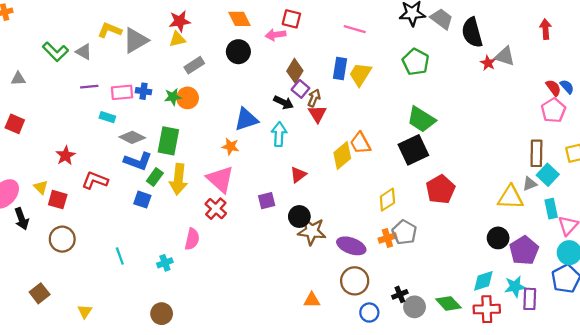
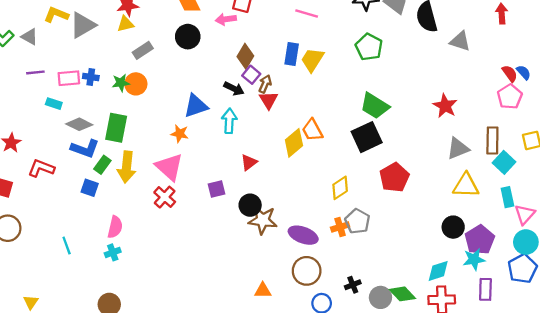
red star: (488, 63) -> (445, 106), moved, size x1.5
gray triangle: (530, 184) -> (458, 149), moved, size x1.5
pink semicircle: (192, 239) -> (115, 227), moved
cyan star: (515, 287) -> (474, 259), moved
gray circle: (415, 307) -> (380, 297), moved

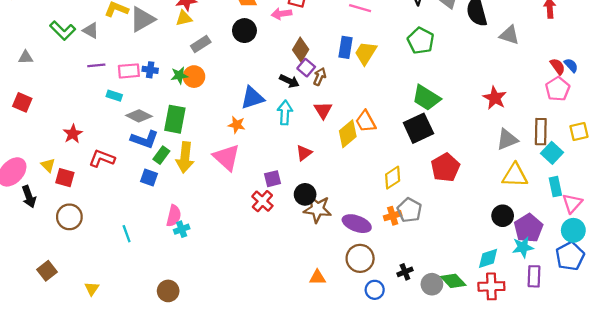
red triangle: (269, 100) -> (323, 110), moved
red cross: (165, 197) -> (262, 201), moved
cyan cross: (113, 252) -> (182, 229), moved

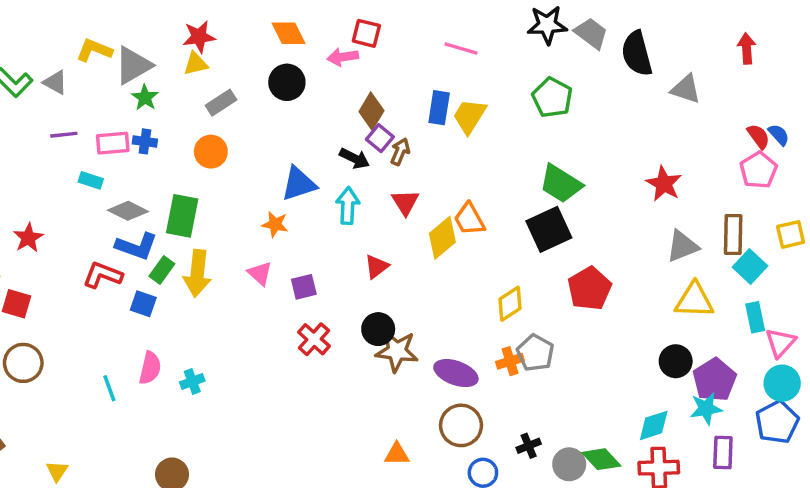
green star: (179, 75) -> (145, 98), moved, turned -30
pink triangle: (227, 157) -> (260, 273), size x0.6
red L-shape: (102, 158) -> (103, 275), moved
purple square: (273, 179) -> (304, 287), moved
pink semicircle: (174, 216) -> (150, 368), moved

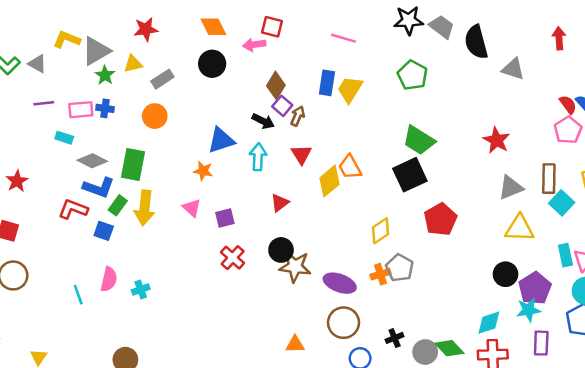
yellow triangle: (196, 64) -> (133, 64), moved
cyan rectangle: (755, 317) -> (565, 255), moved

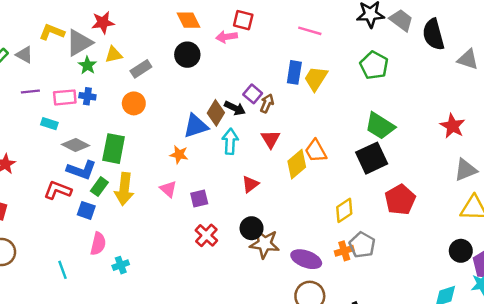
red star: (146, 29) -> (103, 23), moved
brown diamond: (276, 85) -> (216, 113), moved
pink semicircle: (109, 279) -> (98, 244), moved

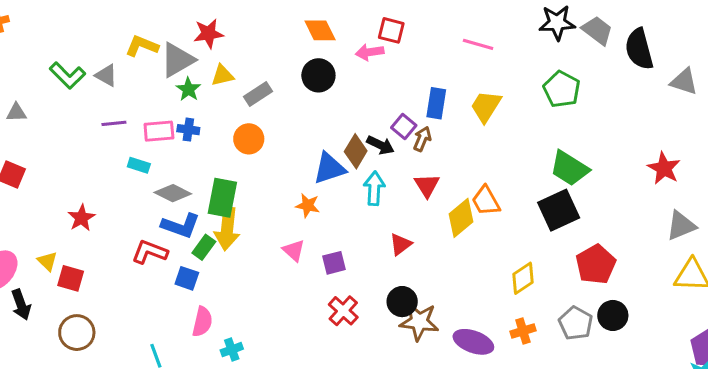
blue rectangle: (294, 72) -> (436, 103), moved
yellow arrow: (124, 189) -> (227, 229), moved
gray pentagon: (362, 245) -> (576, 323), moved
black circle: (461, 251) -> (613, 315), moved

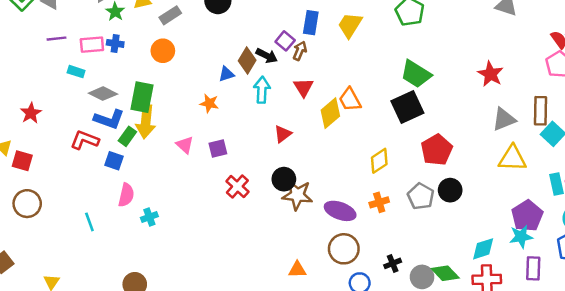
blue triangle: (329, 168) -> (226, 74), size x0.6
pink triangle: (294, 250) -> (185, 145), moved
purple square: (334, 263) -> (218, 149), moved

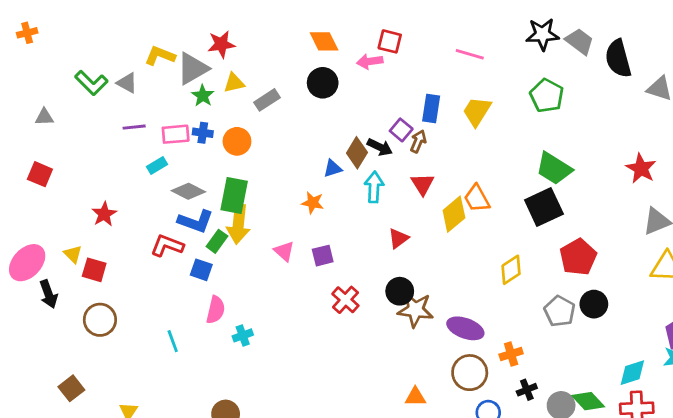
orange circle: (163, 51) -> (237, 141), moved
cyan rectangle: (76, 72) -> (157, 166), turned -49
orange cross: (379, 202) -> (511, 354), moved

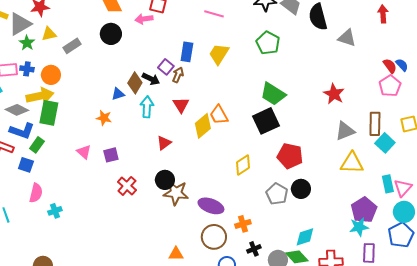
yellow arrow: (238, 224) -> (40, 96), moved, turned -108
red pentagon: (578, 257) -> (290, 156), turned -30
cyan diamond: (632, 373) -> (305, 237), moved

